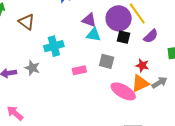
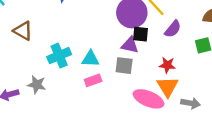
purple triangle: (89, 20) -> (130, 45), moved
cyan triangle: (94, 35) -> (90, 59), moved
orange triangle: (140, 83) -> (168, 87), turned -30
gray arrow: (159, 83) -> (191, 103), moved, turned 49

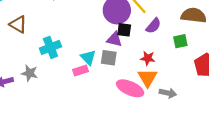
cyan triangle: (90, 59) -> (88, 58), moved, turned 42

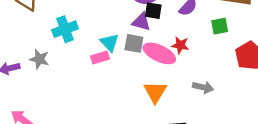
orange triangle: (147, 78) -> (155, 92), moved
pink ellipse: (130, 88) -> (159, 53), moved

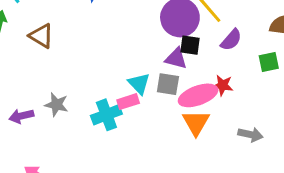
cyan cross: (65, 29) -> (106, 115), moved
pink ellipse: (159, 53) -> (198, 95), turned -44
orange triangle: (155, 92) -> (196, 123), moved

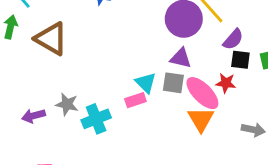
brown triangle: (41, 36) -> (51, 39), size x1.4
black square: (190, 45) -> (240, 60), moved
pink ellipse: (198, 95) -> (202, 93), turned 66
cyan cross: (106, 115) -> (96, 119), moved

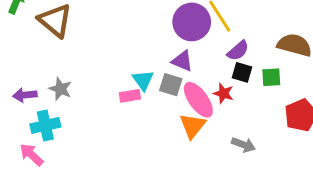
cyan cross: (96, 119) -> (45, 125), moved

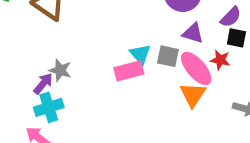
purple triangle: (182, 61) -> (193, 33), moved
purple arrow: (25, 95) -> (43, 84), moved, turned 140
pink rectangle: (130, 96) -> (129, 71), size x1.4

